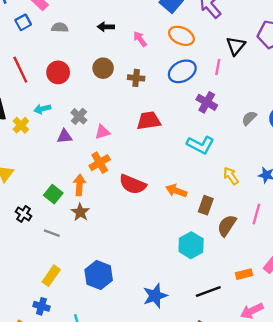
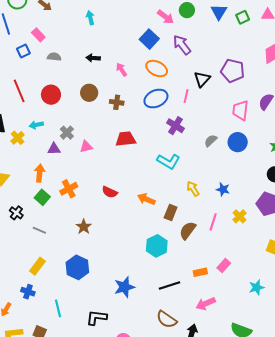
orange cross: (100, 163) -> (69, 189), moved
red semicircle: (133, 184) -> (110, 192), size x0.7
orange arrow: (79, 185) -> (40, 173), moved
brown star: (80, 212) -> (84, 227), moved

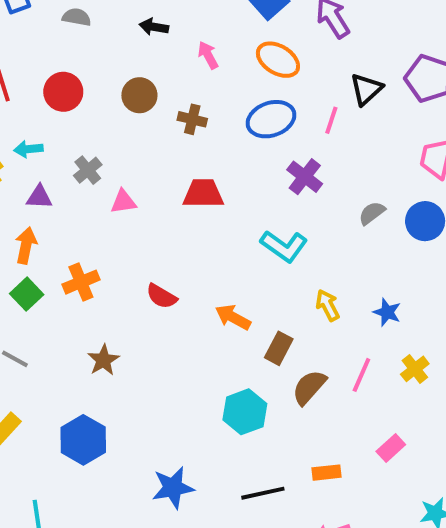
purple triangle: (54, 149) -> (39, 197), moved
pink rectangle: (224, 266) -> (391, 448), moved

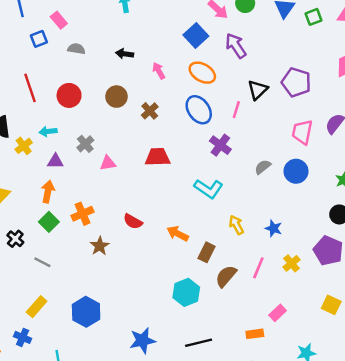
brown cross: (192, 119) -> (150, 111), turned 35
blue ellipse: (271, 119) -> (199, 110), turned 76
brown star: (103, 360) -> (100, 246), moved
orange rectangle: (327, 473) -> (255, 334), moved

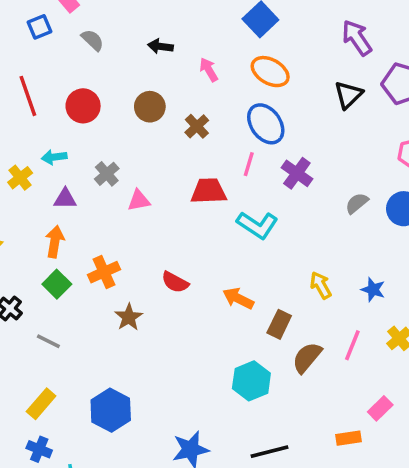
purple arrow: (236, 46) -> (357, 38), moved
gray semicircle: (76, 49) -> (93, 40), turned 35
pink line: (236, 110) -> (249, 164), moved
cyan L-shape: (209, 189) -> (257, 225), moved
blue cross: (23, 337) -> (39, 449), moved

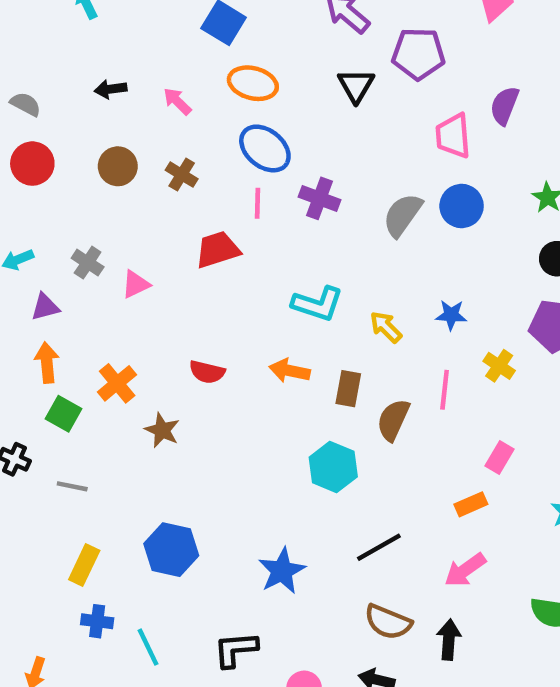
red circle: (83, 106) -> (32, 164), moved
gray semicircle: (357, 203) -> (402, 215), size x1.5
cyan L-shape: (257, 225) -> (318, 304), moved

